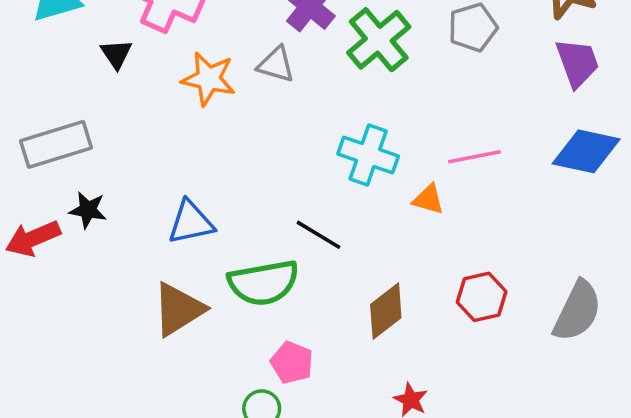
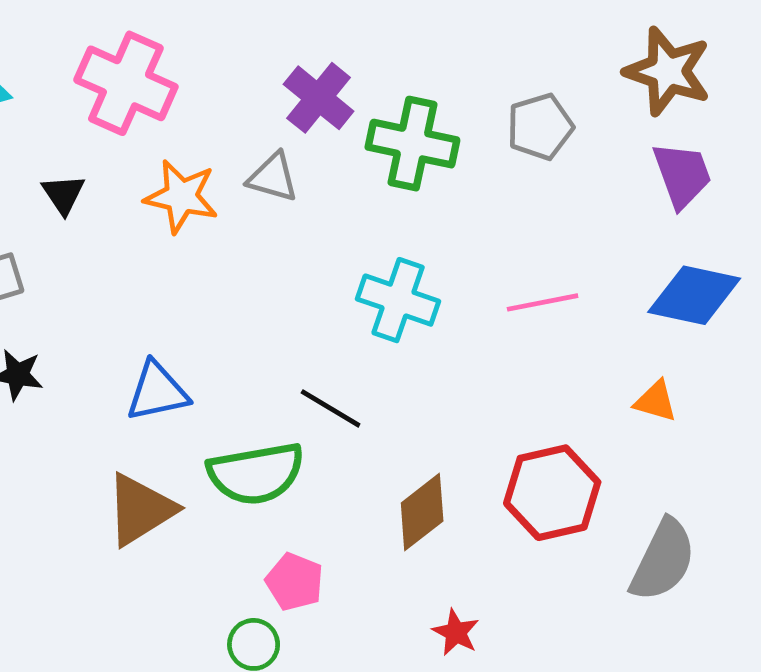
green cross: (379, 40) -> (412, 144), turned -38
black triangle: (116, 54) -> (63, 194), moved
orange triangle: (428, 199) -> (656, 401), moved
red hexagon: (482, 297) -> (552, 493), size x1.4
gray semicircle: (577, 311) -> (663, 560), moved

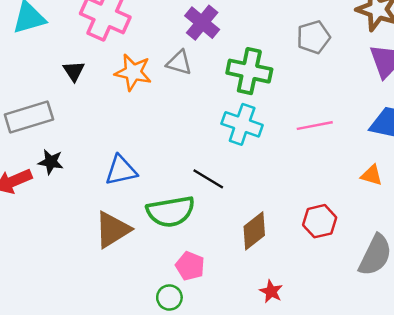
green cross: (412, 144) -> (249, 71), moved
red hexagon: (552, 493) -> (320, 221), size x0.7

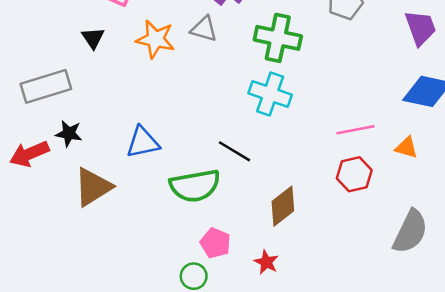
pink line: (315, 126) -> (356, 130), moved
red hexagon: (320, 221) -> (354, 174), moved
brown triangle: (113, 230) -> (93, 187), moved
red star: (271, 291) -> (266, 262), moved

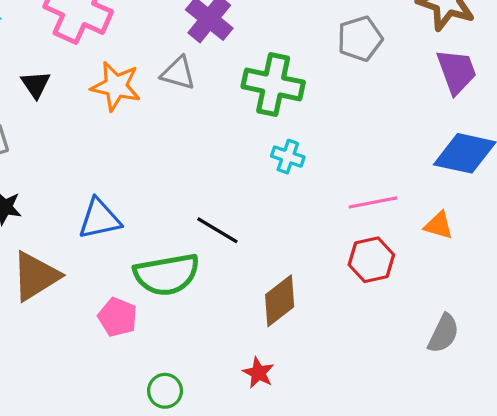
cyan cross: (270, 94) -> (288, 157), moved, size x0.6
gray semicircle: (410, 232) -> (443, 333), size x0.7
pink pentagon: (215, 243) -> (117, 317), moved

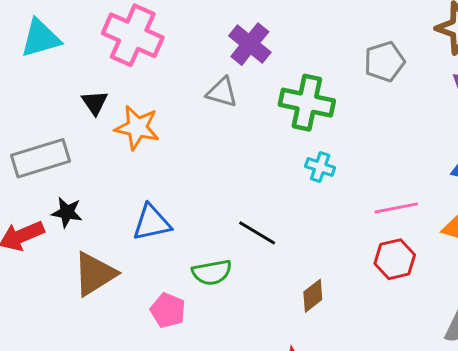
orange star: (116, 86) -> (137, 127), moved
green semicircle: (167, 275) -> (212, 272), size x0.7
brown diamond: (280, 301) -> (313, 296), size x0.7

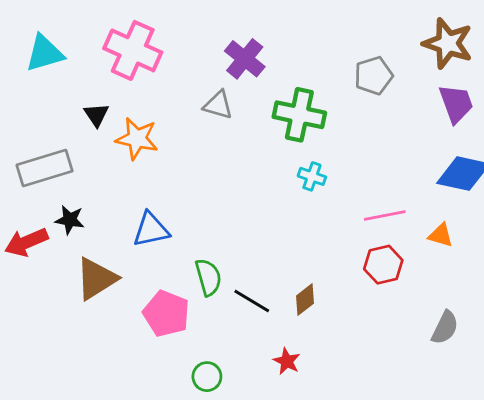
black line: (257, 233) -> (252, 301), moved
green semicircle: (212, 272) -> (208, 277), turned -96
pink pentagon: (168, 310) -> (166, 314), size x1.4

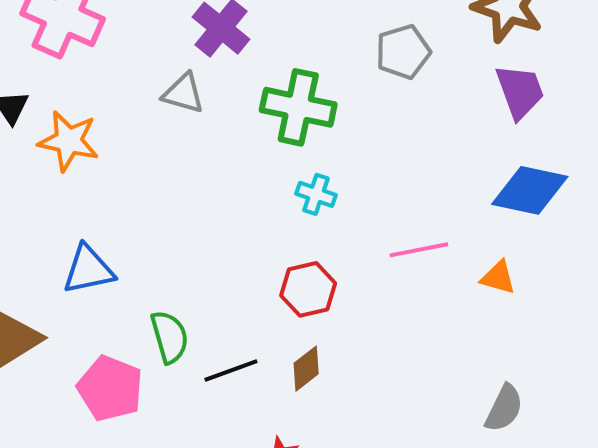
red hexagon: (383, 265) -> (308, 289), moved
black line: (252, 301) -> (231, 371), turned -51

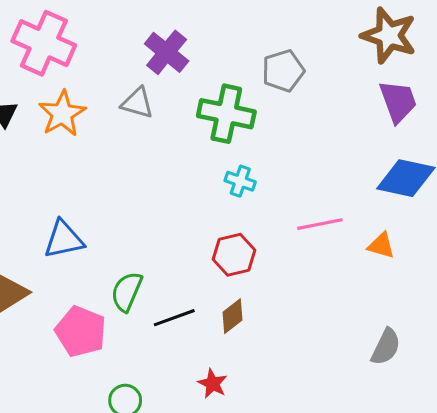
gray pentagon: (403, 52) -> (283, 71), moved
orange star: (69, 141) -> (62, 114), moved, turned 30
green semicircle: (170, 337) -> (127, 292), turned -141

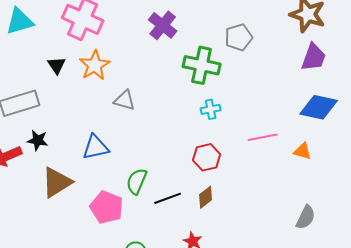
purple trapezoid: (398, 101) -> (314, 57), turned 40
gray triangle: (137, 103) -> (125, 100), moved
cyan cross: (240, 181) -> (211, 109), turned -30

